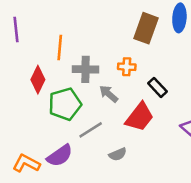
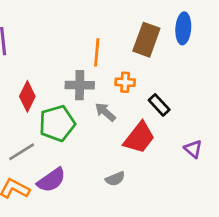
orange line: (60, 47) -> (97, 52), moved
gray line: (91, 130) -> (22, 152), moved

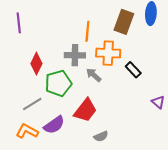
orange cross: (125, 82) -> (108, 53), size x1.6
red trapezoid: (139, 138) -> (85, 110), moved
gray semicircle: (115, 179) -> (101, 136), moved

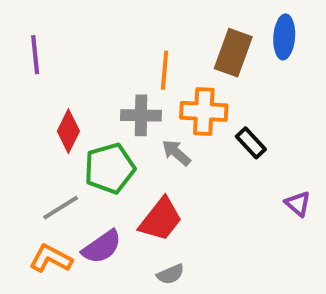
gray semicircle: (101, 136) -> (170, 274), moved

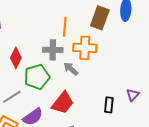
black rectangle: (251, 143) -> (109, 105), moved, turned 49
purple triangle: (298, 204) -> (133, 95), turned 32

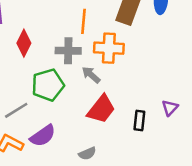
red diamond: (16, 58) -> (24, 43), moved
red trapezoid: (63, 103) -> (101, 109), moved

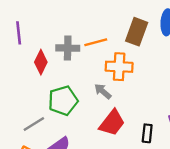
orange line: (83, 21) -> (96, 42), turned 70
gray cross: (68, 51) -> (68, 48), moved

